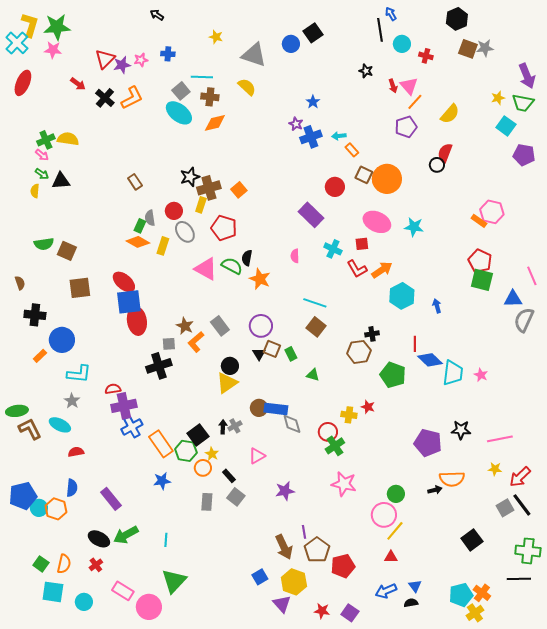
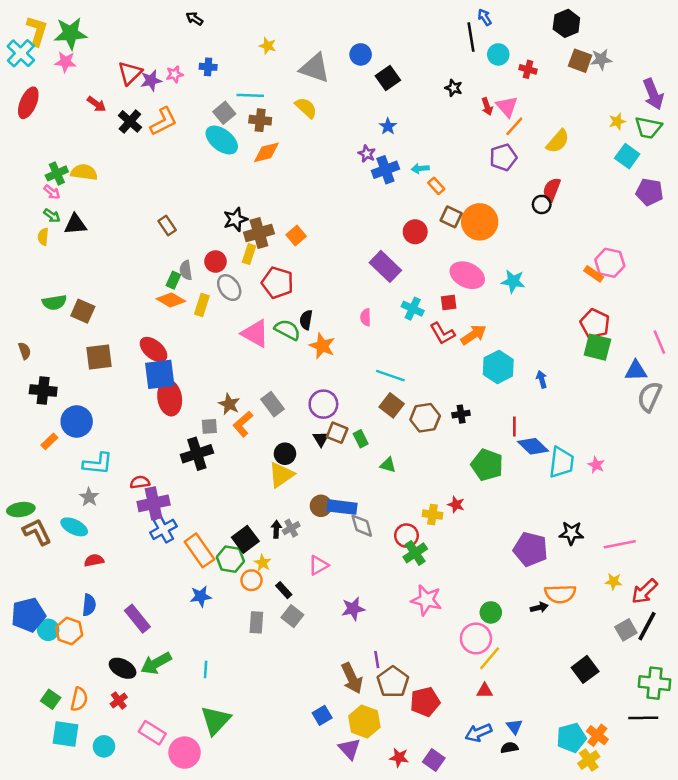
black square: (313, 33) -> (388, 78), moved
brown hexagon: (359, 352) -> (425, 418), moved
black line: (522, 505) -> (647, 626), turned 65

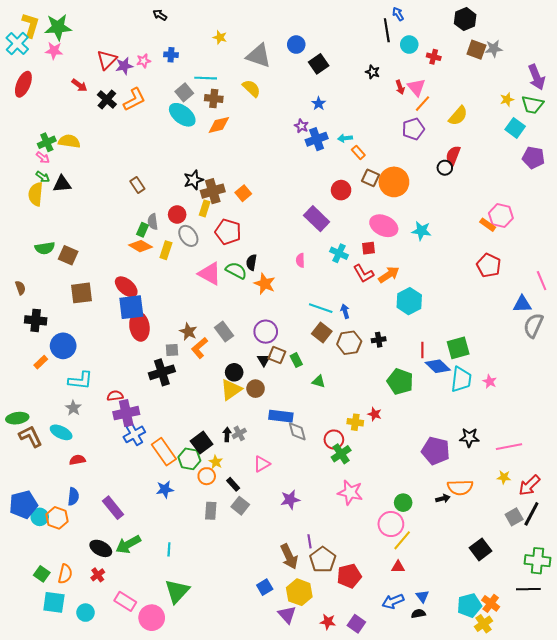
yellow semicircle: (43, 237) -> (36, 194), size x1.6
green square: (597, 347) -> (458, 348), moved, turned -30
blue arrow: (542, 379) -> (345, 311), moved
brown circle: (321, 506) -> (256, 389), moved

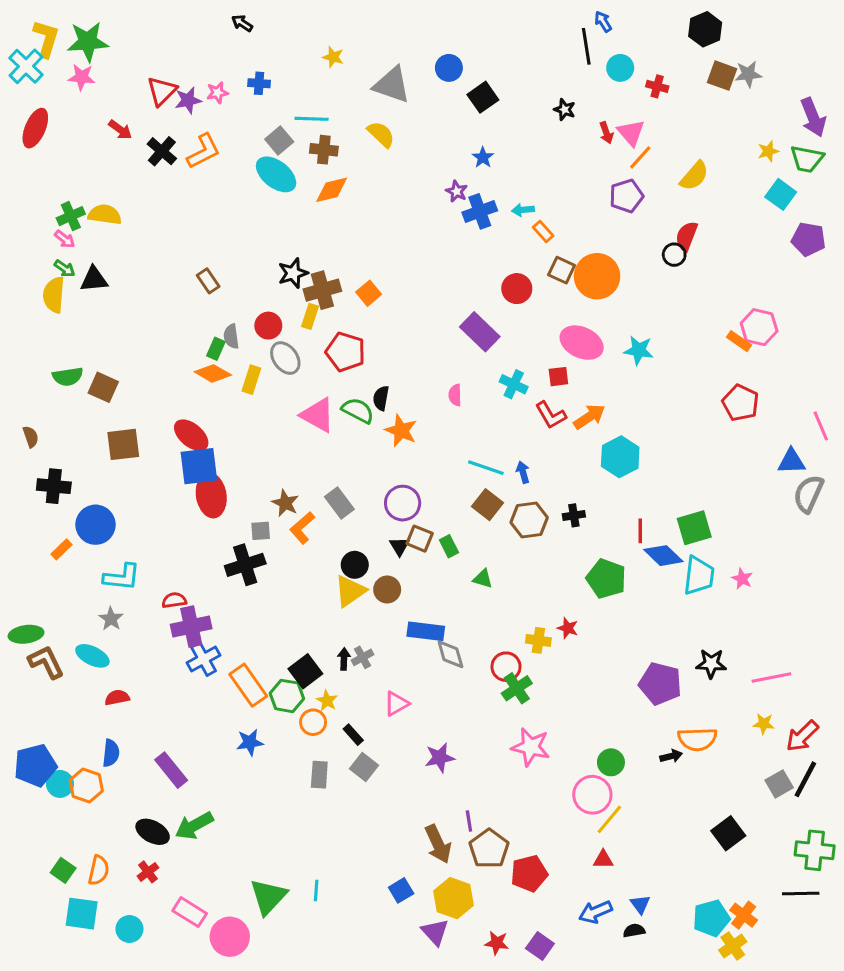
cyan line: (169, 549) -> (316, 890), moved

